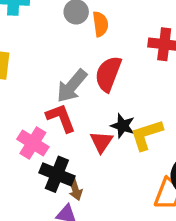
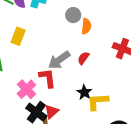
red semicircle: (108, 74) -> (83, 58), size x0.6
red triangle: (101, 142) -> (52, 112), moved

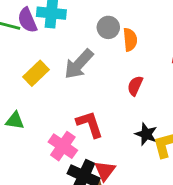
yellow rectangle: (18, 36) -> (36, 73), turned 36
gray arrow: (59, 60) -> (79, 64), moved

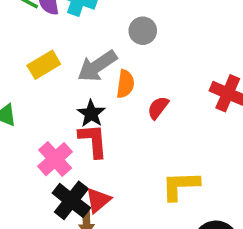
orange semicircle: (130, 40) -> (125, 84), moved
black star: (146, 134) -> (91, 114), moved

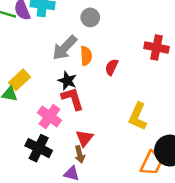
yellow rectangle: (44, 65) -> (19, 80), moved
yellow L-shape: (180, 186) -> (138, 116), turned -52
black cross: (71, 200) -> (39, 148), moved

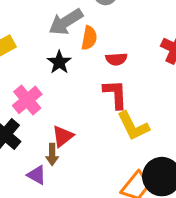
red semicircle: (112, 67) -> (116, 59), turned -133
red L-shape: (73, 99) -> (115, 94), moved
yellow L-shape: (138, 116) -> (133, 126), turned -64

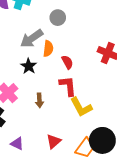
red semicircle: (116, 59) -> (67, 62), turned -112
red triangle: (63, 136) -> (54, 141), moved
brown arrow: (52, 154) -> (39, 100), moved

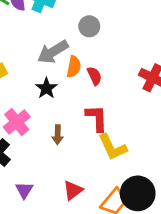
red semicircle: (67, 62) -> (94, 76), moved
purple triangle: (17, 144) -> (24, 190), turned 32

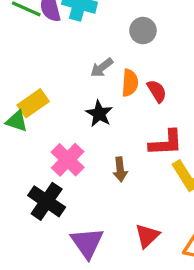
gray arrow: (53, 52) -> (102, 68), size x0.6
red L-shape: (97, 118) -> (166, 143), turned 96
purple triangle: (24, 190) -> (87, 243), size x1.5

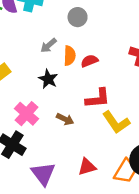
red semicircle: (157, 91) -> (89, 61), turned -77
brown arrow: (120, 169) -> (65, 119), turned -56
red triangle: (147, 236) -> (87, 167), turned 30

